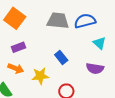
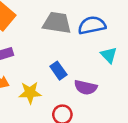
purple semicircle: (95, 68) -> (86, 87), moved

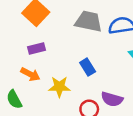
purple semicircle: (86, 87) -> (112, 99), moved

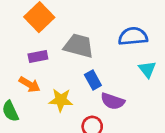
gray trapezoid: (89, 21) -> (79, 46), moved
purple semicircle: (112, 99) -> (113, 101), moved

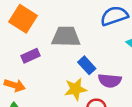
orange arrow: (30, 84) -> (15, 85), moved
yellow star: (61, 100) -> (75, 89), moved

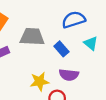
blue rectangle: (87, 65) -> (61, 49), moved

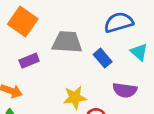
purple semicircle: (69, 75) -> (125, 90), moved

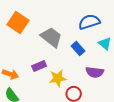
gray trapezoid: (67, 42) -> (51, 37), turned 35
purple rectangle: (29, 61) -> (39, 66), moved

